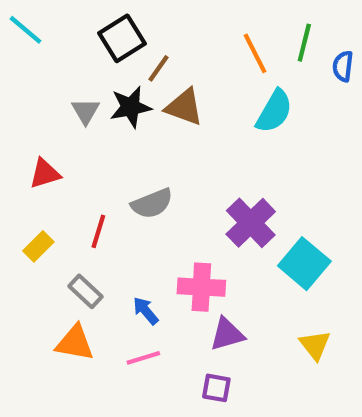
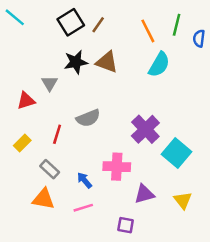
brown line: (158, 68) -> (98, 25), moved
gray triangle: (86, 111) -> (50, 83), moved
purple triangle: (227, 334) -> (144, 194), moved

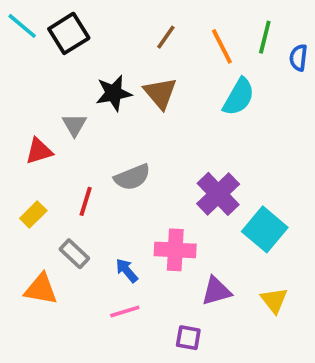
black square: (71, 22) -> (69, 33), moved
brown line: (98, 25) -> (166, 37), moved
brown triangle: (107, 62) -> (160, 93), turned 30
orange triangle: (43, 199) -> (41, 289), moved

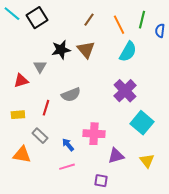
purple cross: (218, 194) -> (125, 91), moved
yellow rectangle: (33, 214) -> (18, 115), turned 40

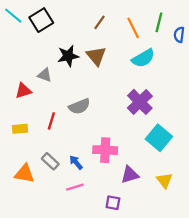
cyan semicircle: (128, 52) -> (143, 58), turned 30
gray triangle: (40, 67) -> (45, 75), turned -40
gray rectangle: (40, 136) -> (50, 161), moved

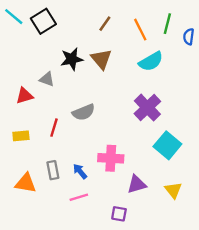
gray rectangle: (50, 161) -> (53, 170), turned 36

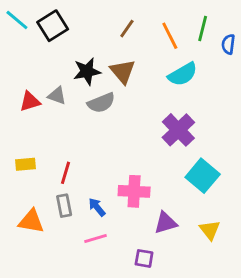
red triangle: (24, 96) -> (30, 101), moved
gray semicircle: (84, 112) -> (101, 103), moved
red line: (54, 128) -> (66, 173), moved

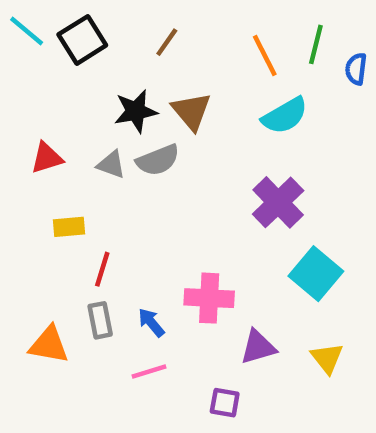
brown line: (127, 29) -> (167, 42), moved
gray triangle: (57, 96) -> (111, 165), moved
yellow rectangle: (26, 164) -> (69, 227), moved

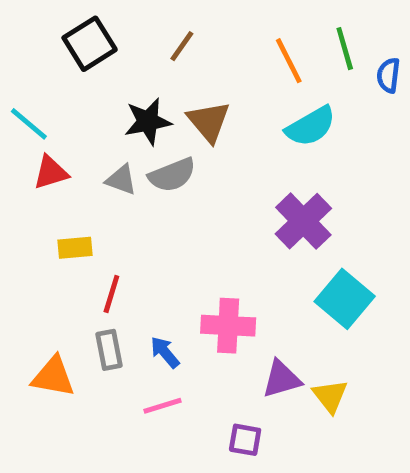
cyan line: (27, 31) -> (29, 124), moved
green line: (316, 44) -> (345, 49), turned -30
yellow triangle: (327, 358) -> (330, 396), moved

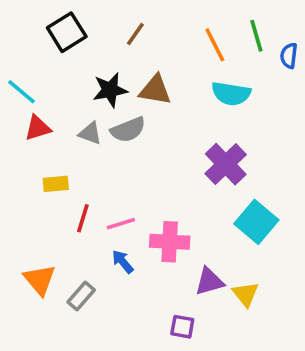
brown triangle: (209, 121) -> (155, 90), turned -40
cyan semicircle: (311, 126) -> (231, 94), turned 39
gray rectangle: (109, 350) -> (81, 296), moved, turned 52
orange triangle: (53, 377) -> (40, 280), turned 40
pink line: (162, 406) -> (121, 224), moved

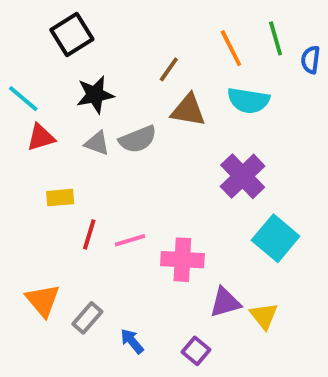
brown line: (135, 34) -> (169, 69), moved
black star: (110, 90) -> (95, 95), moved
brown triangle: (155, 90) -> (188, 110), moved
blue arrow: (123, 262) -> (132, 341), moved
purple square: (182, 327) -> (196, 351), turned 30

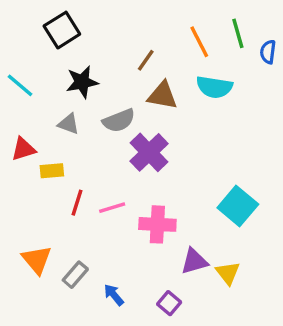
red triangle: (41, 137) -> (23, 149), moved
gray triangle: (97, 143) -> (69, 124), moved
purple cross: (243, 176) -> (149, 152), moved

